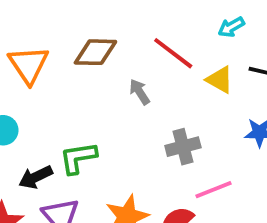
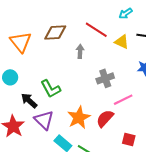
gray arrow: (139, 92) -> (80, 51), turned 40
green L-shape: (78, 158) -> (51, 89), turned -105
black arrow: (36, 177) -> (29, 101), turned 72

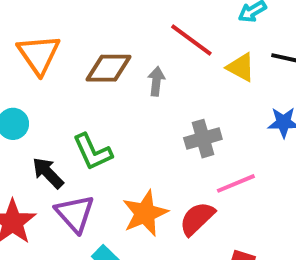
brown diamond: (55, 32) -> (109, 68), moved

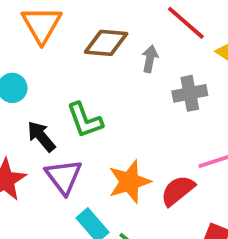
gray cross: (203, 139) -> (190, 93), moved

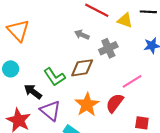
brown diamond: (106, 43) -> (82, 68), moved
gray arrow: (150, 59) -> (82, 35), turned -64

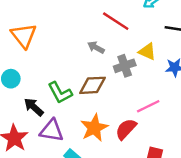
yellow triangle: (125, 20) -> (147, 52), moved
purple triangle: (50, 111) -> (52, 131), turned -35

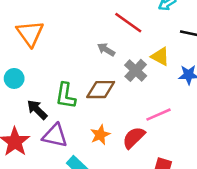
gray cross: (125, 66) -> (136, 70), turned -30
green L-shape: (60, 93) -> (66, 96), turned 35
orange star: (94, 128) -> (100, 135), size x0.7

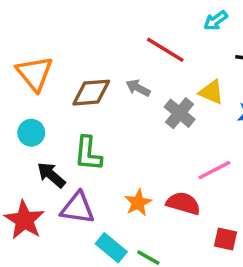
cyan circle: (14, 78) -> (31, 133), moved
brown diamond: (101, 90) -> (91, 93), moved
red semicircle: (134, 138) -> (183, 203), turned 65

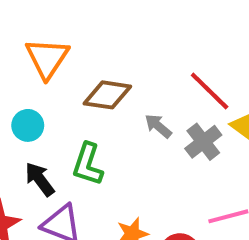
red line: (165, 50) -> (210, 91), moved
gray arrow: (138, 88) -> (158, 126), moved

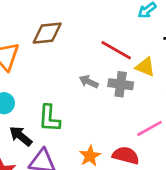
brown diamond: (107, 95) -> (47, 33), moved
gray cross: (203, 142) -> (121, 84), turned -30

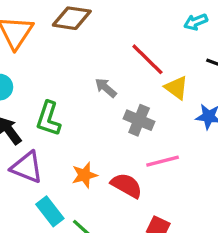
gray cross: (121, 84) -> (139, 120), moved

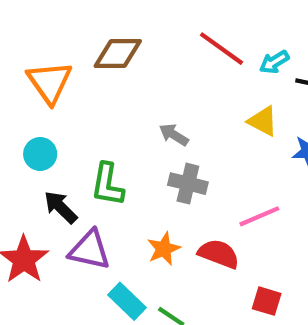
cyan arrow: (196, 22) -> (274, 62), moved
red line: (147, 59) -> (222, 49), moved
gray cross: (139, 120) -> (188, 184), moved

